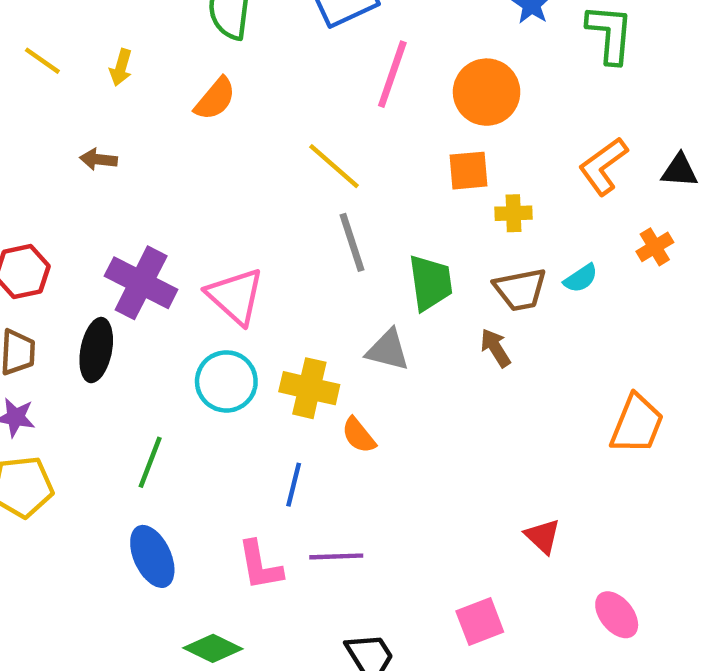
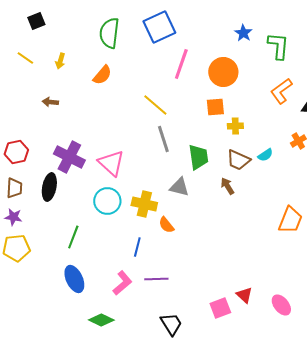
orange L-shape: (603, 166) -> (281, 91), moved
brown trapezoid: (520, 289) -> (238, 160), turned 35
red triangle: (543, 536) -> (244, 295), moved
pink L-shape: (260, 565) -> (122, 283), turned -120

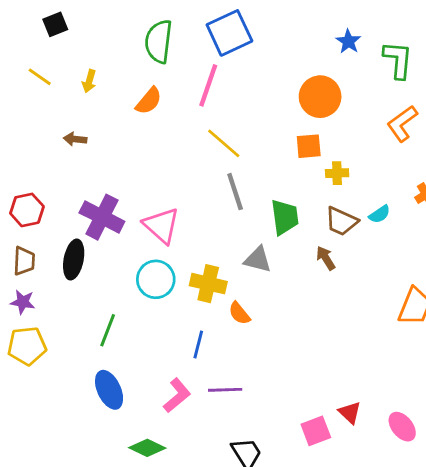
pink line: (181, 64) -> (208, 85), moved

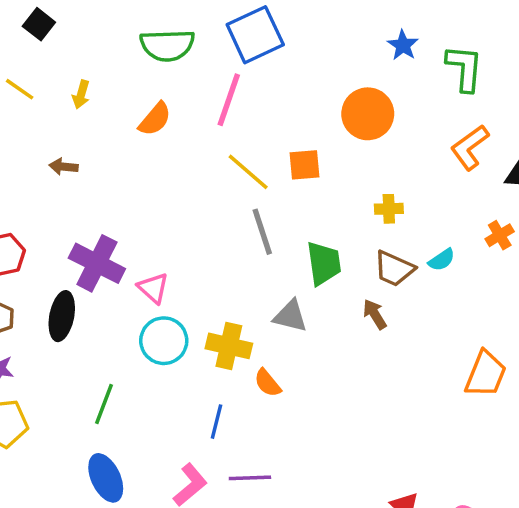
black square: (55, 24) -> (39, 24), turned -30
green semicircle: (159, 41) -> (167, 45), turned -99
orange square: (309, 146) -> (304, 165), moved
pink triangle: (161, 226) -> (153, 288), moved, size x0.7

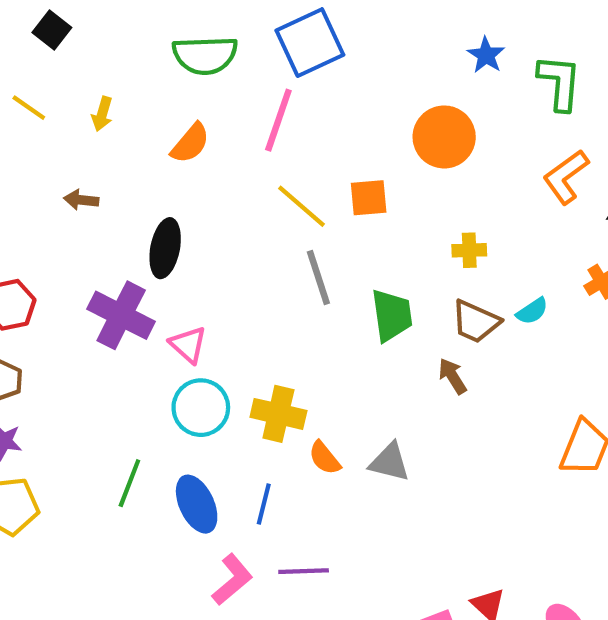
black ellipse: (62, 316) -> (165, 248), moved
gray triangle: (290, 316) -> (390, 462), moved
blue ellipse: (106, 478) -> (197, 504), moved

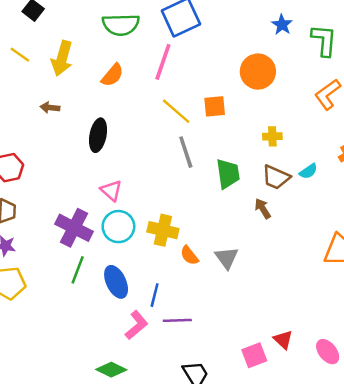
yellow arrow: (102, 114) -> (62, 58), size x1.8
purple cross: (121, 315) -> (74, 228), moved
gray triangle: (390, 462) -> (227, 258), turned 40
blue line: (264, 504) -> (155, 295), moved

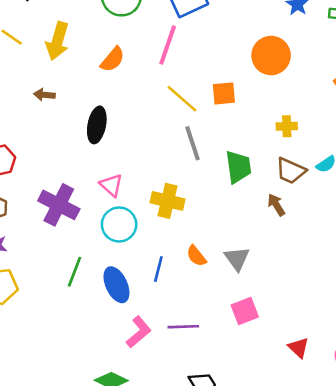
purple cross: (74, 228) -> (59, 205), moved
yellow cross: (163, 230) -> (168, 201), moved
blue line: (155, 295) -> (158, 269), moved
pink square: (254, 355) -> (245, 311), moved

